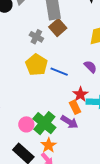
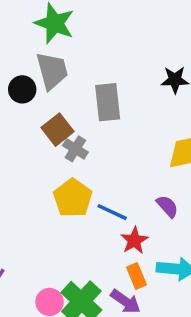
brown square: (58, 27) -> (58, 130), moved
red star: (80, 94) -> (134, 241), moved

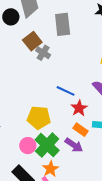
yellow pentagon: (73, 198) -> (39, 118), moved, turned -30
orange rectangle: (137, 276) -> (80, 130), turned -32

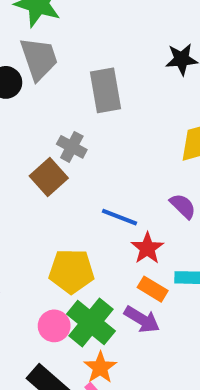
brown square: (32, 41) -> (49, 177), moved

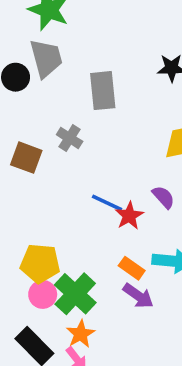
brown square: (49, 177) -> (26, 158), moved, turned -32
red star: (147, 248) -> (129, 216), moved
yellow pentagon: (71, 271) -> (40, 263), moved
purple arrow: (142, 319) -> (138, 296), moved

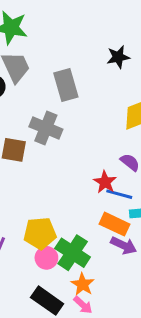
gray cross: (70, 138) -> (46, 128), size x1.5
blue line: (107, 203) -> (119, 194), moved
orange rectangle: (132, 268) -> (114, 224), size x1.4

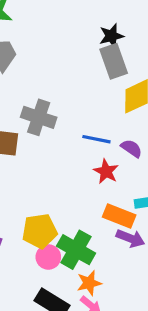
gray rectangle: (66, 85) -> (114, 61), moved
blue line: (119, 194) -> (96, 139), moved
orange star: (83, 284) -> (89, 283), turned 30

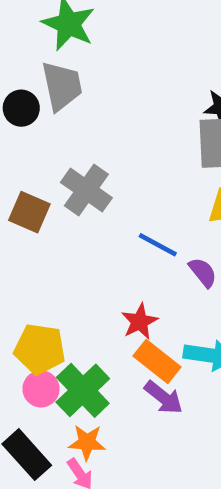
red star: (106, 171) -> (140, 322), moved

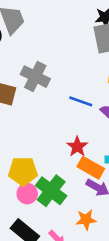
orange star: (87, 442) -> (86, 220), moved

